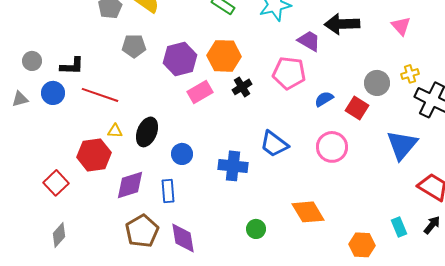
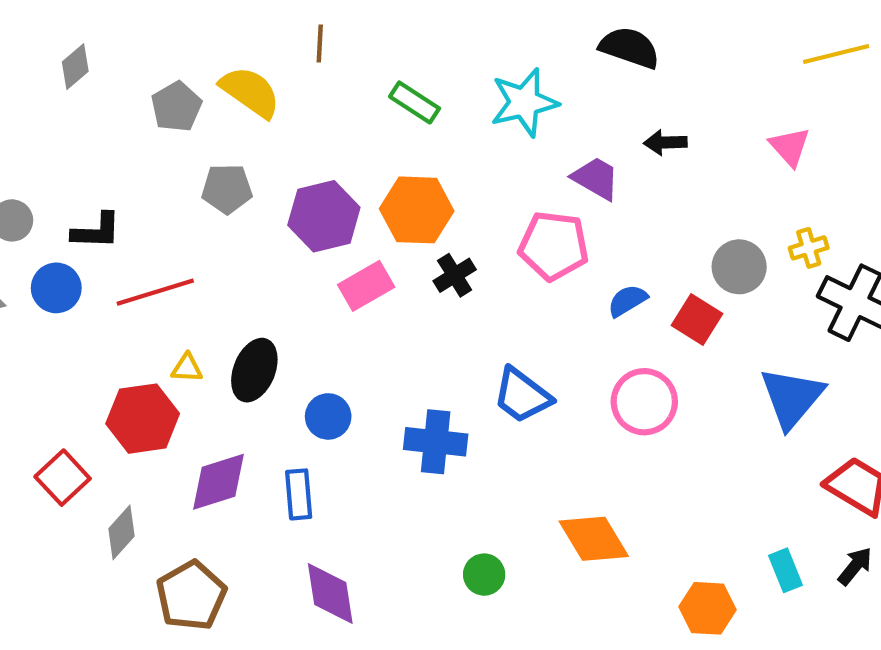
black arrow: (342, 24) -> (665, 142), size x0.6
red line: (100, 95) -> (155, 292), turned -36
brown pentagon: (142, 231) -> (191, 596), moved
gray diamond: (59, 235) -> (122, 532), moved

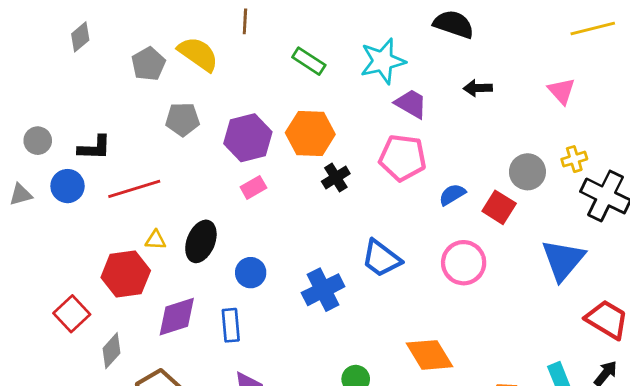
purple trapezoid: (596, 178) -> (411, 104), moved
pink rectangle: (366, 286) -> (253, 187), moved, size x0.7
blue cross: (436, 442) -> (323, 290), turned -33

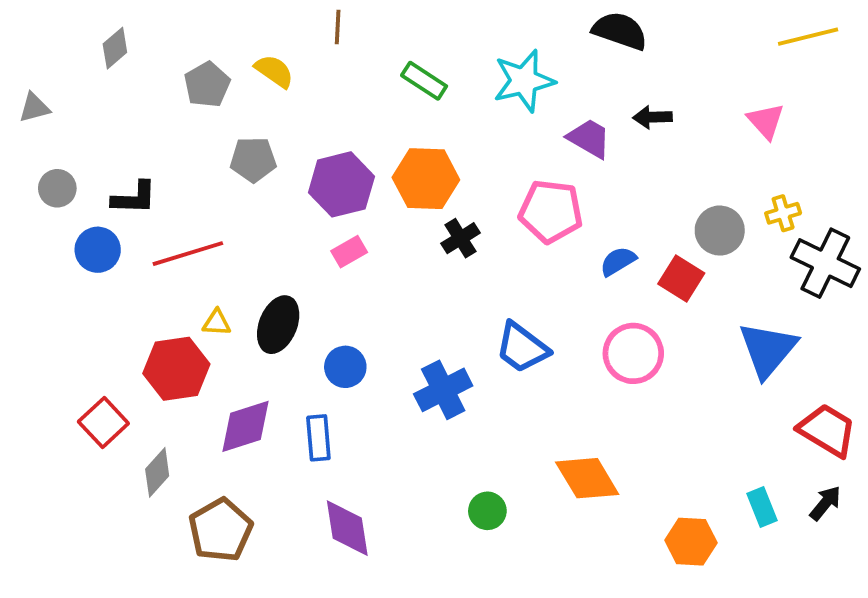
yellow semicircle: (198, 54) -> (274, 71), size x0.7
purple trapezoid: (411, 104) -> (589, 138), moved
gray triangle: (21, 195) -> (34, 108), moved

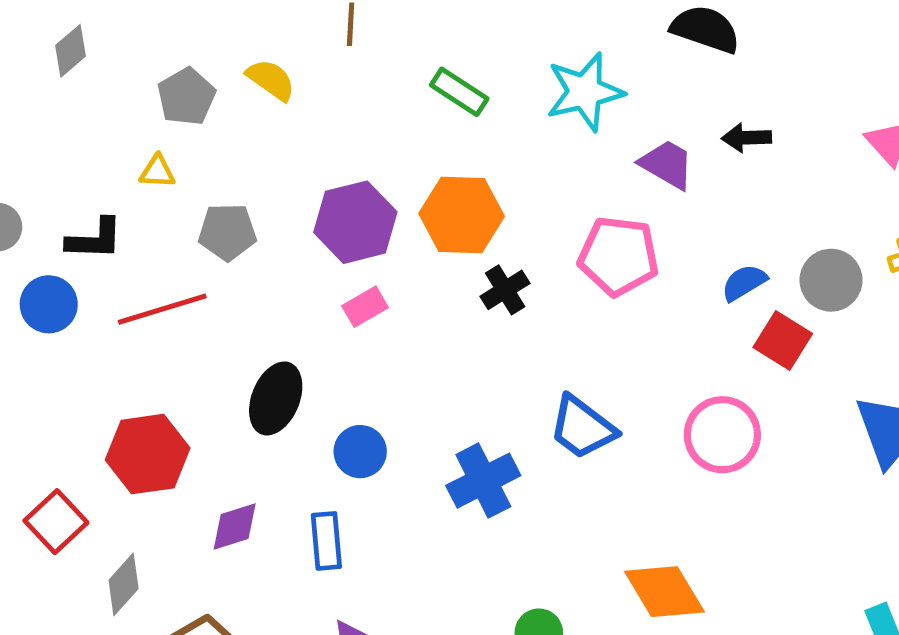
gray pentagon: (253, 159) -> (227, 232), moved
blue semicircle: (618, 261) -> (744, 283), moved
yellow triangle: (217, 323) -> (157, 172), moved
purple diamond: (245, 426) -> (235, 526), size x0.7

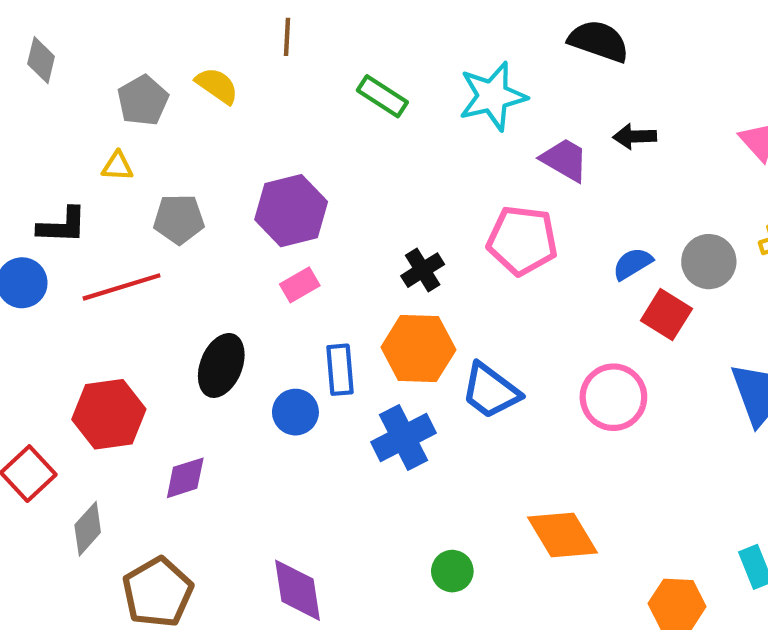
gray diamond: (70, 51) -> (41, 60), turned -36
orange hexagon: (462, 215) -> (418, 348), moved
blue rectangle: (326, 541) -> (340, 370), moved

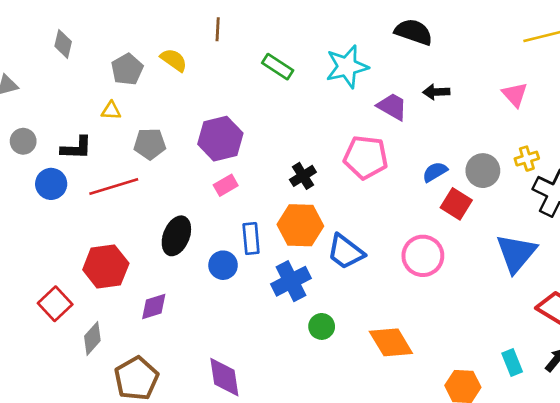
green circle: (452, 571) -> (322, 326), moved

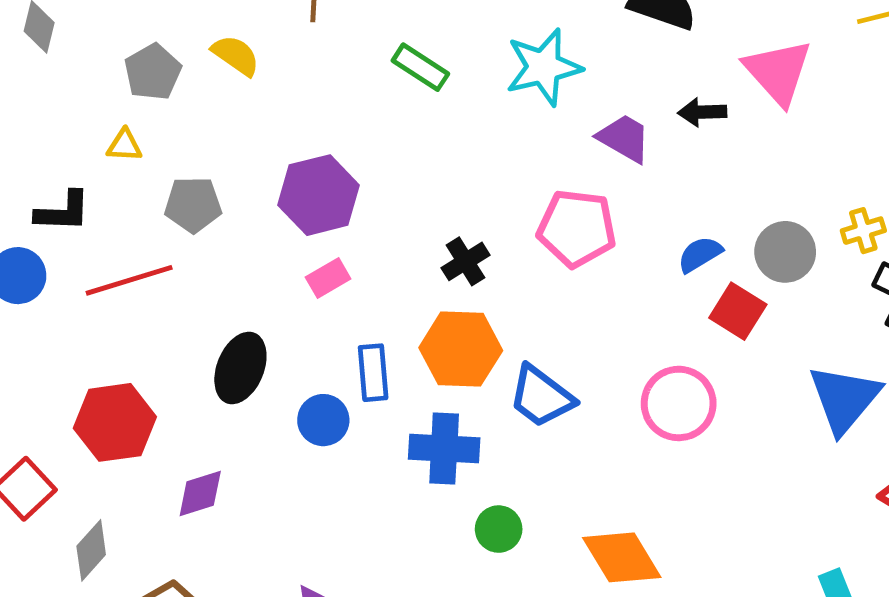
pink triangle: (515, 95) -> (778, 72), moved, size x1.5
blue cross: (291, 281) -> (444, 448), turned 30

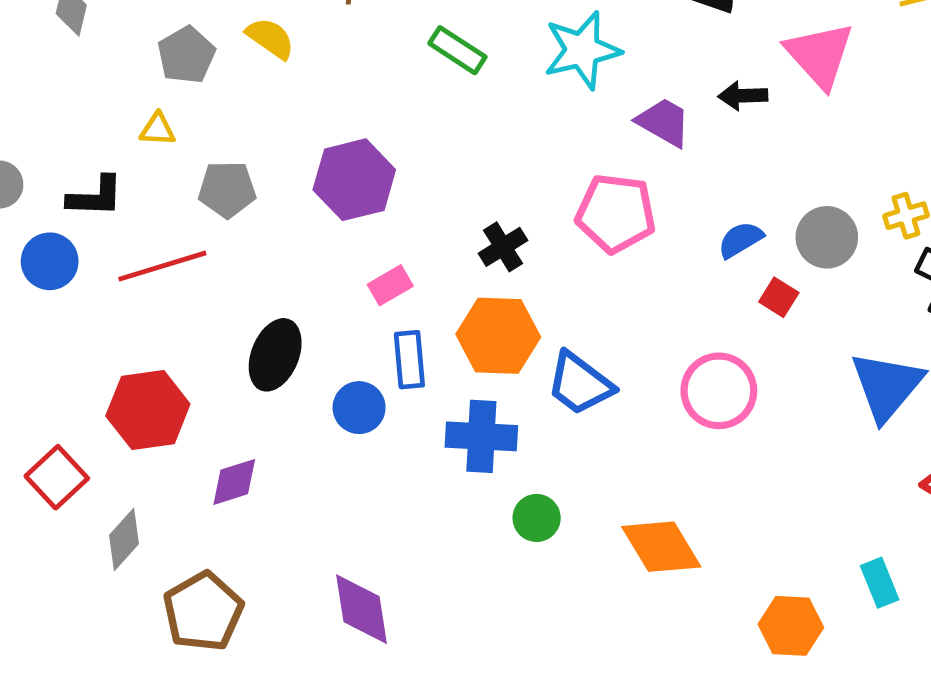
pink rectangle: (328, 278) -> (390, 285), moved
red square: (738, 311) -> (779, 297), size x0.7

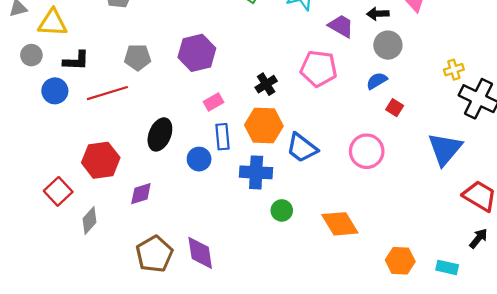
yellow triangle: (158, 129) -> (53, 23), moved, size x1.8
gray circle: (827, 237) -> (388, 45), moved
cyan rectangle: (880, 583) -> (447, 267), moved, turned -55
brown pentagon: (203, 611) -> (154, 254), moved

